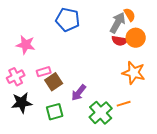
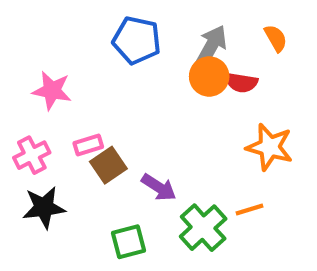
orange semicircle: (130, 15) -> (276, 38), moved
gray arrow: (118, 23) -> (211, 46), moved
orange circle: (136, 38) -> (209, 76), moved
purple arrow: (79, 93) -> (159, 187), turned -96
green square: (55, 112) -> (129, 242), moved

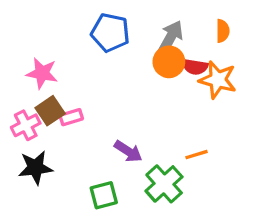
orange semicircle: (276, 38) -> (223, 31), turned 30
orange star: (270, 147) -> (218, 80), moved
brown square: (108, 165) -> (50, 111), moved
orange line: (249, 209) -> (197, 155), moved

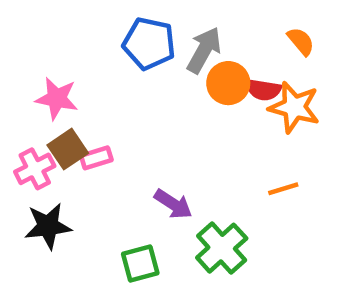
orange semicircle: (223, 31) -> (301, 41), turned -40
gray arrow: (171, 37) -> (204, 50), moved
orange line: (197, 155) -> (283, 189), moved

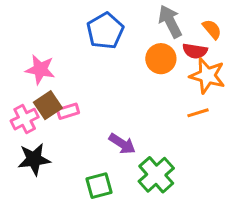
blue pentagon: (149, 43) -> (105, 31), turned 30
gray arrow: (204, 50) -> (170, 22), moved, turned -56
red semicircle: (263, 90) -> (195, 51), moved
orange line: (283, 189) -> (198, 113), moved

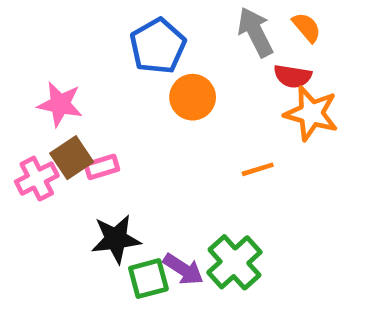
orange semicircle: (212, 29) -> (307, 27), moved
orange circle: (161, 59) -> (193, 97), moved
orange line: (198, 113) -> (258, 169), moved
purple arrow: (122, 144) -> (183, 269), moved
black star: (34, 159) -> (116, 239), moved

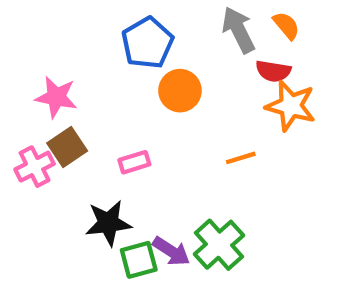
pink rectangle: (102, 167) -> (134, 162), moved

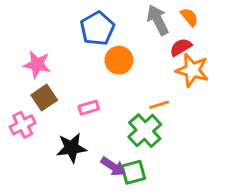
red semicircle: (273, 71) -> (181, 47), turned 140
pink cross: (35, 167) -> (23, 125), moved
green cross: (219, 245) -> (145, 131), moved
green square: (139, 260) -> (133, 172), moved

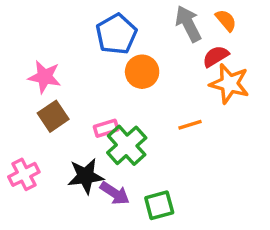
pink cross: (23, 125) -> (24, 174), moved
green cross: (145, 131) -> (127, 145), moved
purple arrow: (113, 167) -> (115, 193), moved

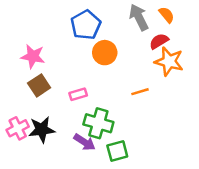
green cross: (127, 145) -> (98, 123), moved, turned -32
black star: (86, 176) -> (42, 130), moved

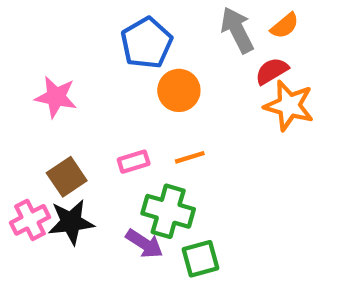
orange semicircle: (167, 15) -> (285, 26), turned 90
brown square: (39, 85) -> (67, 177), moved
orange line: (140, 92) -> (190, 157), moved

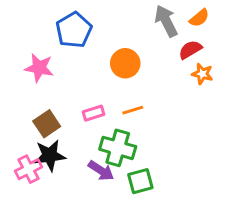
blue pentagon: (147, 43) -> (74, 30), moved
orange star: (289, 106) -> (202, 74), size x0.6
pink cross: (30, 220) -> (29, 169), moved

